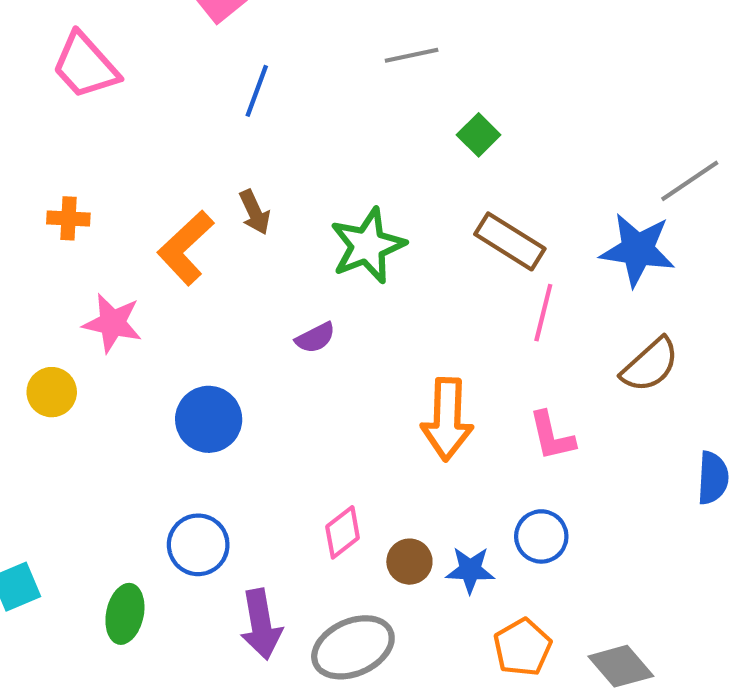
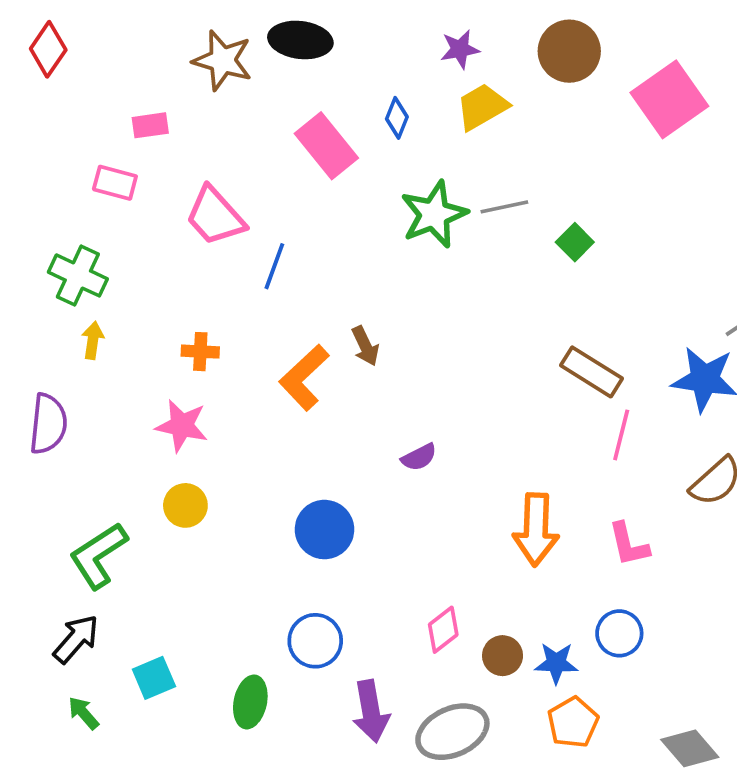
blue line: (257, 91) -> (274, 266), moved
green square: (479, 135) -> (575, 242), moved
green star: (368, 246) -> (434, 214), moved
pink star: (112, 323) -> (182, 426), moved
orange pentagon: (522, 647) -> (573, 722), moved

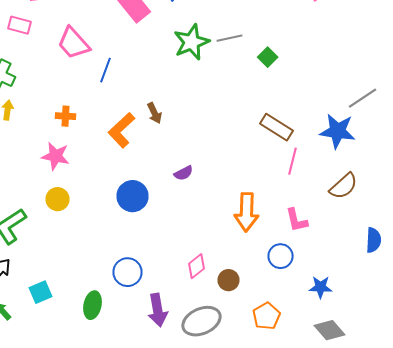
blue circle: (324, 530) -> (132, 196), moved
blue circle: (619, 633) -> (280, 256), moved
blue star: (556, 663) -> (320, 287), moved

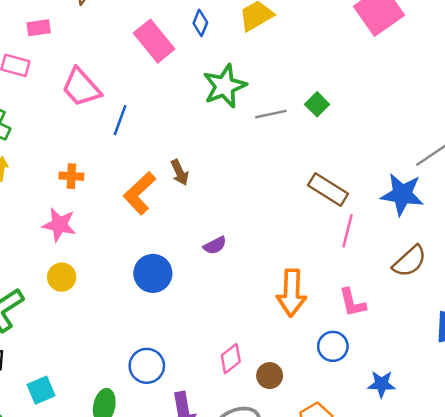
gray line: (230, 38) -> (271, 114), moved

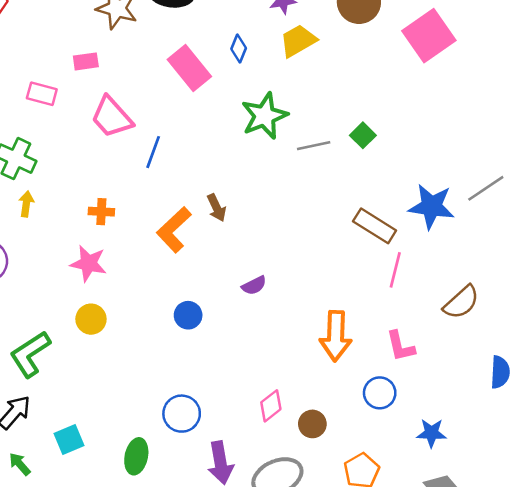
pink rectangle: (39, 28) -> (86, 61), moved
blue star: (402, 194) -> (431, 206), moved
blue circle: (153, 273) -> (188, 315), size x0.7

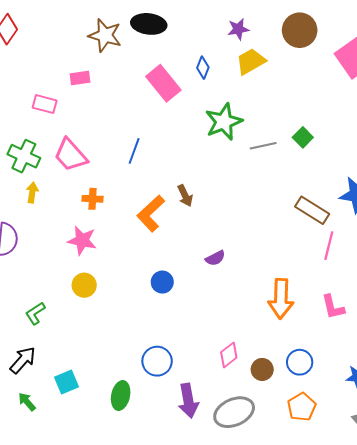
pink trapezoid: (112, 117) -> (71, 155), moved
green L-shape: (30, 354) -> (35, 313), size x0.6
blue circle: (380, 393) -> (300, 362), moved

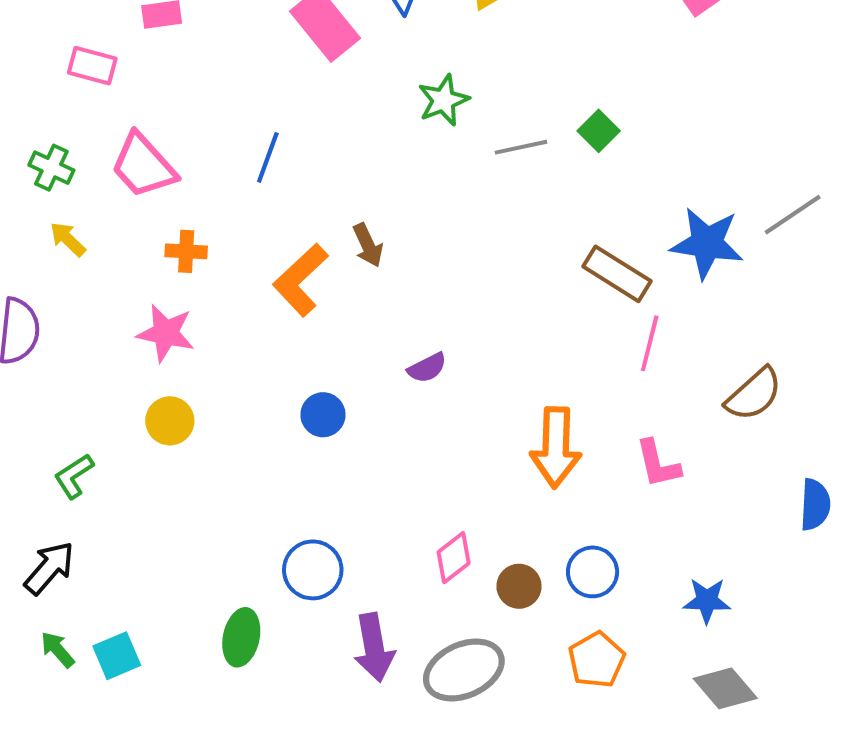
green star: (224, 122) -> (443, 100), size x0.7
green cross: (24, 156) -> (51, 168), size x0.7
yellow arrow: (32, 193) -> (68, 239), turned -54
cyan square: (66, 382) -> (117, 656), moved

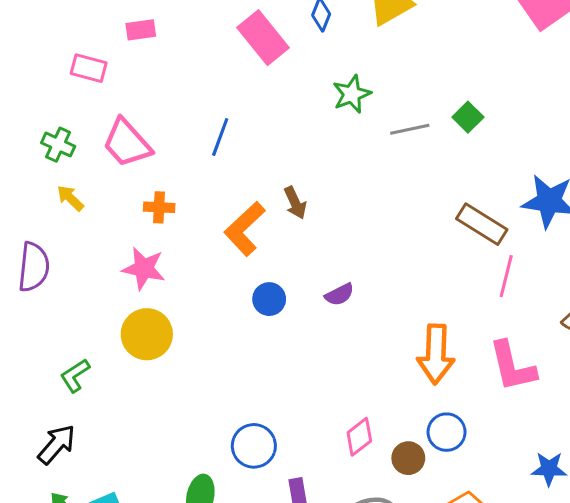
blue circle: (323, 415) -> (269, 299), moved
yellow circle: (170, 421) -> (147, 334), size x1.4
pink L-shape: (658, 464) -> (512, 366), size x1.4
blue circle: (593, 572) -> (447, 432), moved

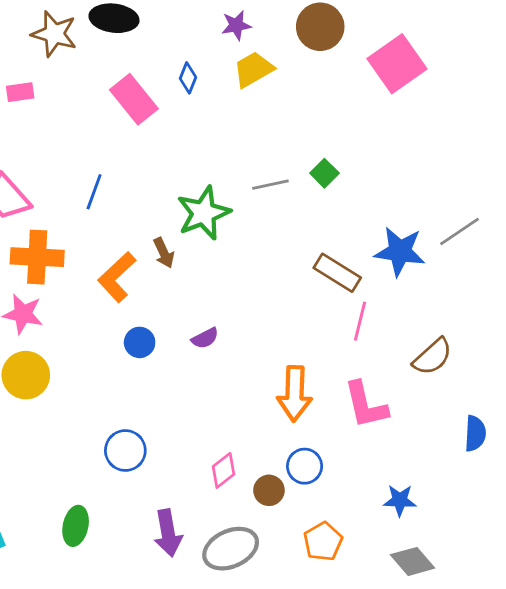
green star: (352, 94) -> (204, 213), moved, size x1.5
orange cross: (159, 207) -> (37, 257), size x1.8
blue circle: (254, 446) -> (125, 451), moved

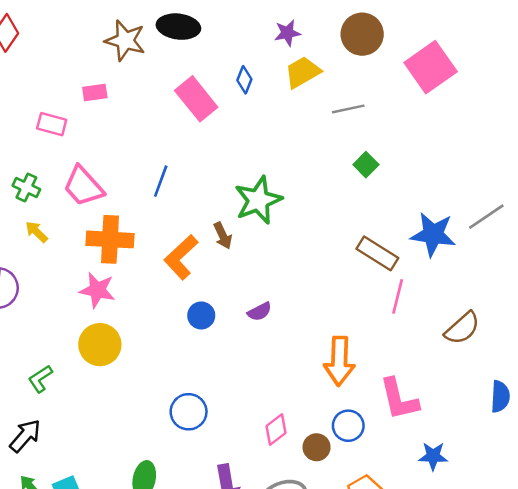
gray line: (270, 185) -> (348, 109), moved
pink L-shape: (366, 405) -> (399, 399), moved

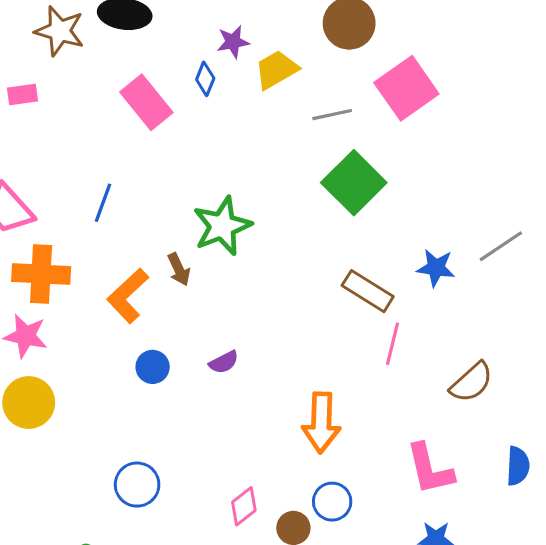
purple star: (287, 33) -> (233, 42), moved
pink square: (431, 67) -> (406, 88), moved
green square: (366, 165) -> (354, 183), size x2.0
blue star: (433, 234) -> (436, 268), size x0.7
pink L-shape: (399, 399) -> (430, 469), moved

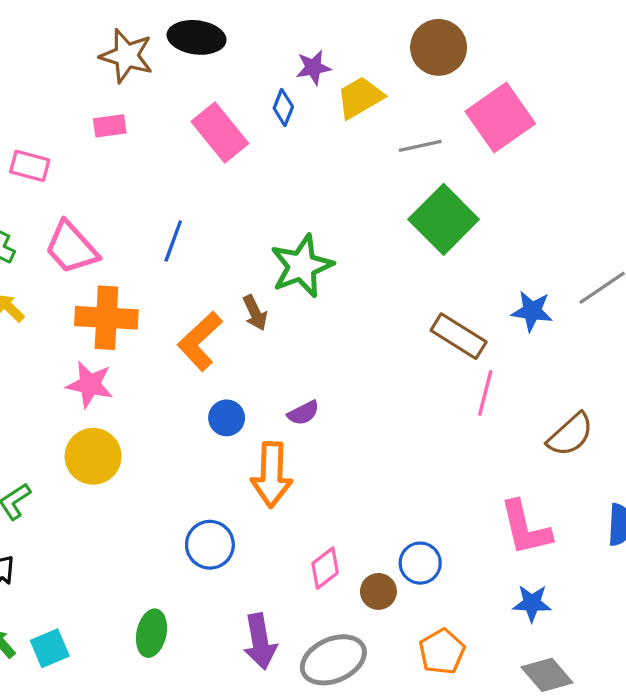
pink rectangle: (23, 94) -> (110, 126), moved
orange arrow: (321, 423) -> (272, 475), moved

